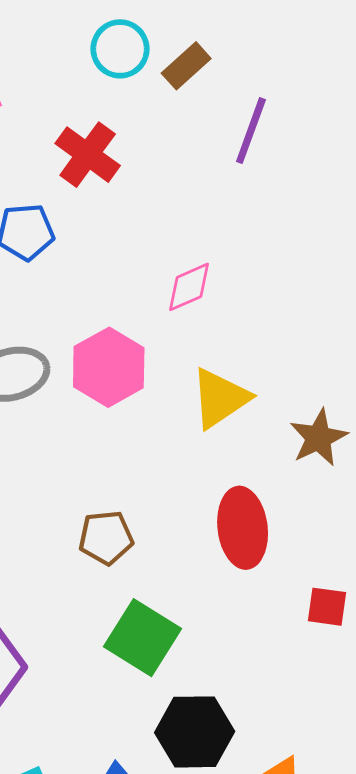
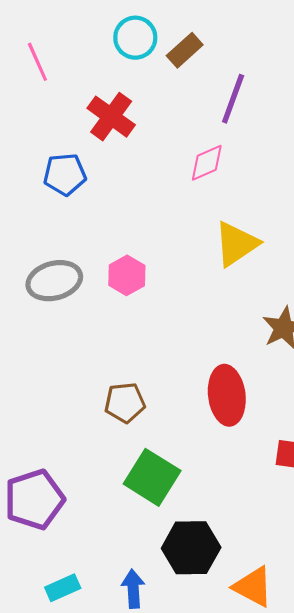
pink diamond: (189, 287) -> (207, 163), moved
pink hexagon: (109, 367) -> (127, 275), size x0.7
yellow triangle: (220, 398) -> (236, 244), moved

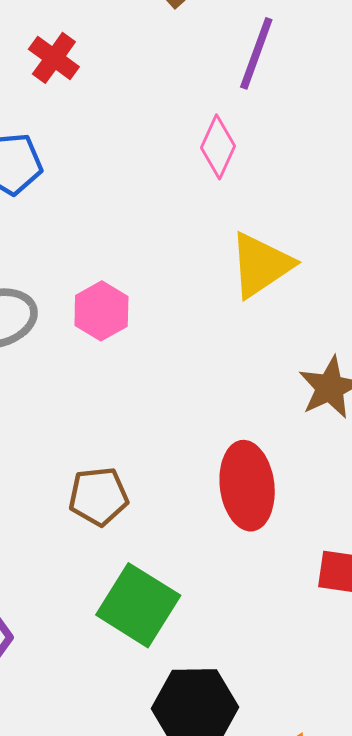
red cross: (111, 117) -> (54, 58), moved, size x0.7
pink diamond: (207, 163) -> (218, 147), turned -42

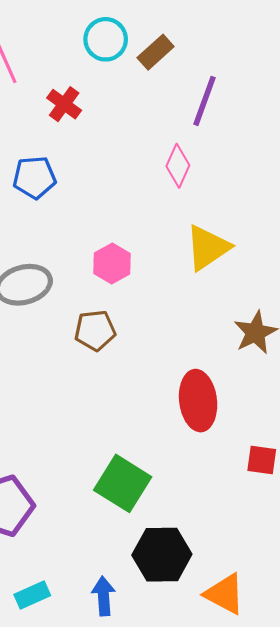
pink hexagon: (101, 311) -> (112, 263), moved
brown pentagon: (98, 496) -> (95, 330), moved

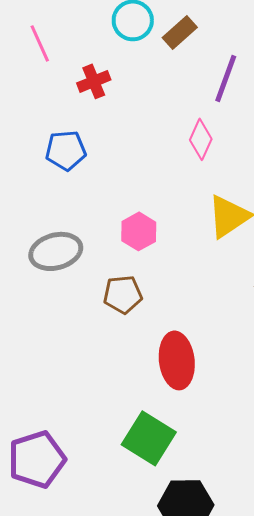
red cross: (64, 104) -> (94, 81), turned 32
red ellipse: (198, 401) -> (177, 360), moved

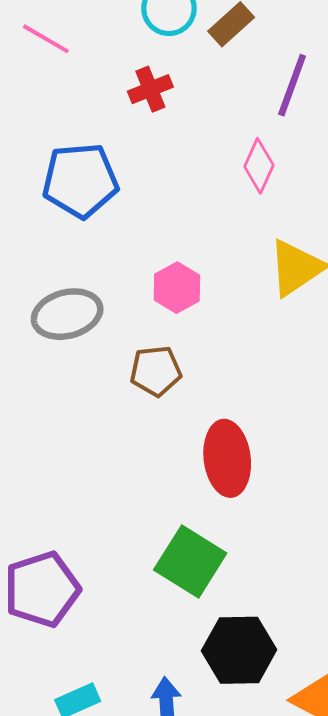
pink line: (40, 43) -> (46, 39), turned -36
red cross: (94, 81) -> (150, 89), moved
blue pentagon: (66, 150) -> (80, 180), size x1.4

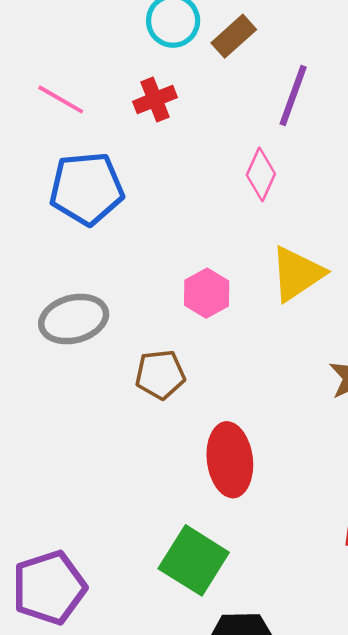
pink line: (46, 39) -> (61, 99), moved
pink hexagon: (177, 288) -> (207, 293), moved

